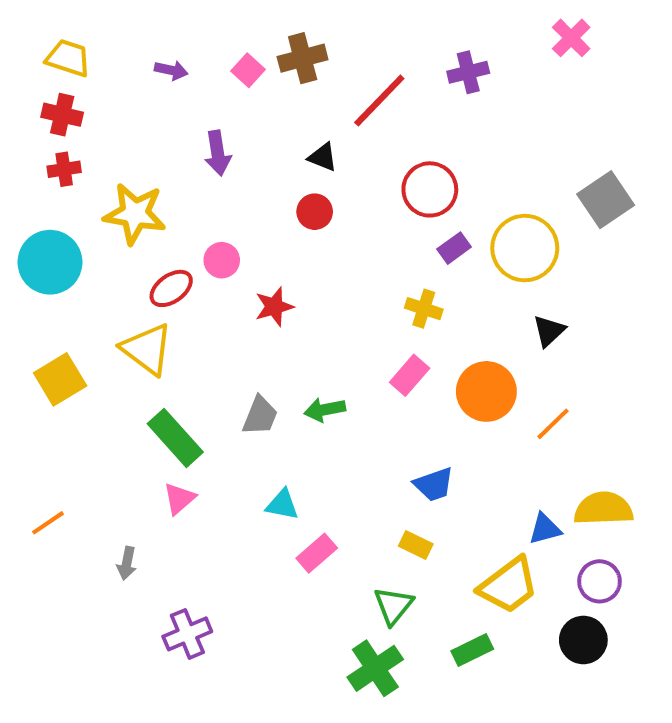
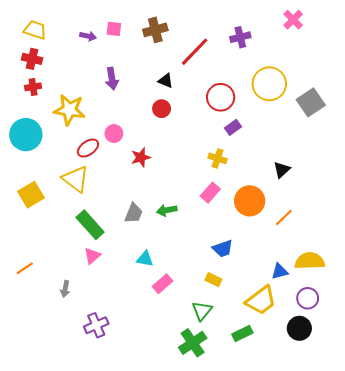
pink square: (248, 70) -> (114, 29), moved, turned -35
yellow circle: (525, 248) -> (269, 84), moved

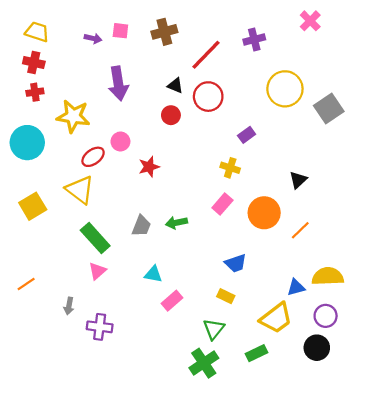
purple arrow: (112, 79) -> (118, 83), size x1.4
red circle: (221, 97) -> (208, 97), moved
purple cross: (96, 325) -> (100, 327), moved, turned 30

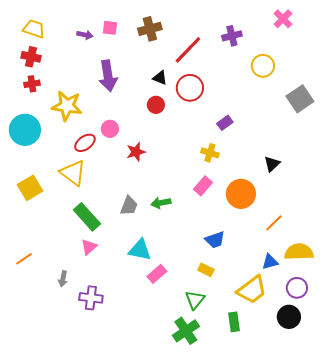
yellow circle: (285, 89) -> (263, 66), moved, size x0.7
orange line: (300, 230) -> (274, 223), moved
cyan triangle: (153, 274) -> (140, 250), size x1.4
green rectangle: (256, 353) -> (234, 322), turned -72

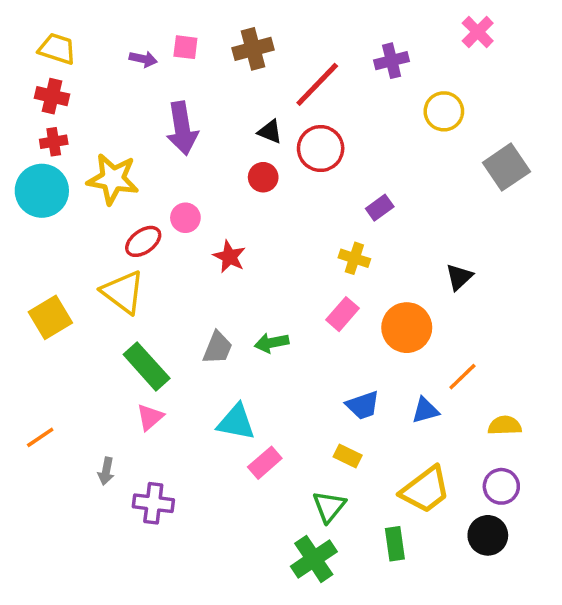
cyan circle: (25, 130) -> (42, 191), moved
red star: (136, 152) -> (229, 257), turned -30
yellow semicircle: (299, 252) -> (505, 426), size x0.7
blue triangle: (270, 262) -> (425, 410), moved

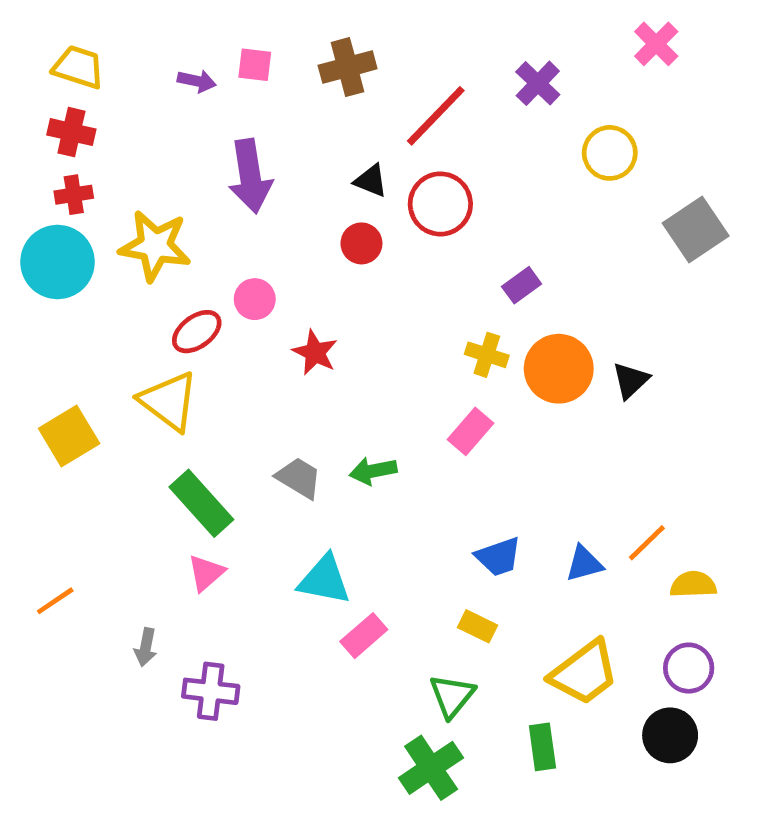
purple cross: (392, 61) -> (538, 83), turned -32
orange circle: (407, 328) -> (559, 369), moved
gray trapezoid: (218, 348) -> (299, 478), turned -81
orange line: (462, 377) -> (647, 543), moved

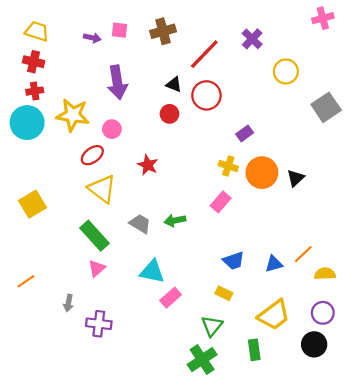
pink cross: (656, 44) -> (323, 18), moved, turned 30
pink circle: (255, 299) -> (112, 129), moved
yellow triangle: (169, 401) -> (102, 189), moved

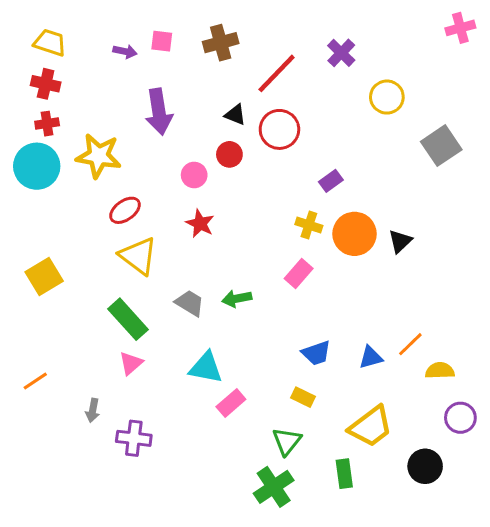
pink cross: (323, 18) -> (460, 28), moved
pink circle: (112, 129) -> (194, 175), moved
purple circle: (323, 313) -> (460, 418), moved

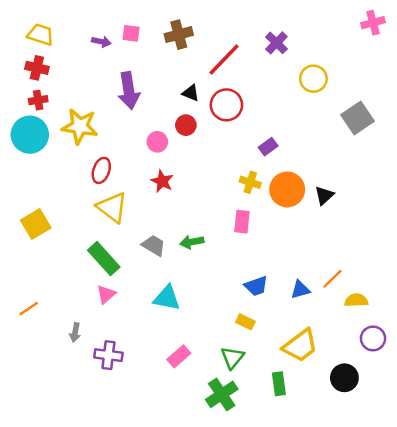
red ellipse: (125, 210) -> (101, 170), turned -35
pink rectangle: (299, 274) -> (242, 222), turned -35
pink rectangle: (231, 403) -> (179, 356), moved

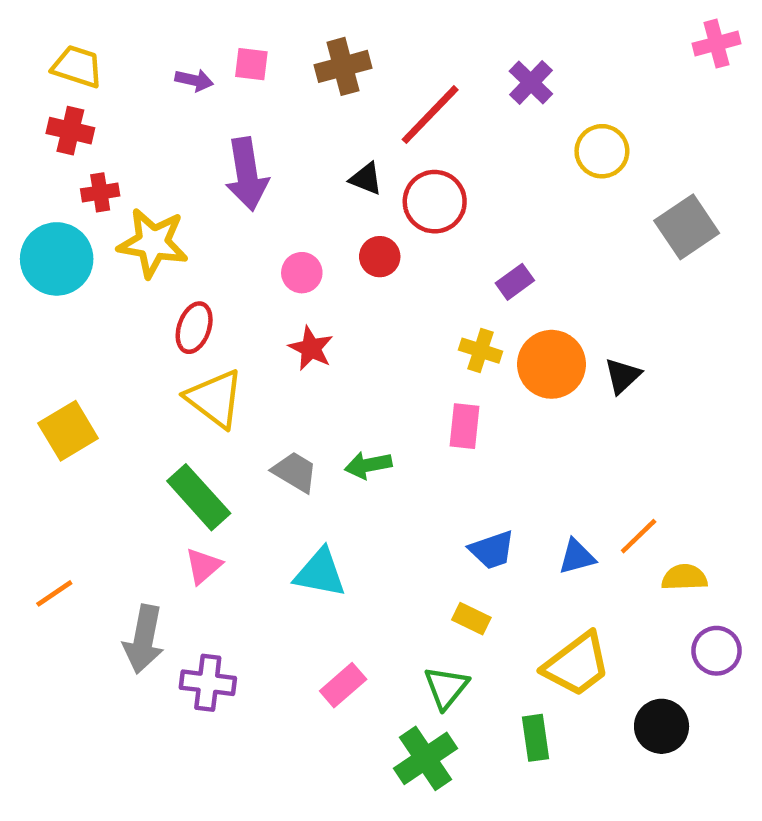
red cross: (38, 100) -> (100, 192), moved
red circle: (186, 125) -> (380, 257), moved
gray arrow: (75, 332) -> (144, 639), size x1.8

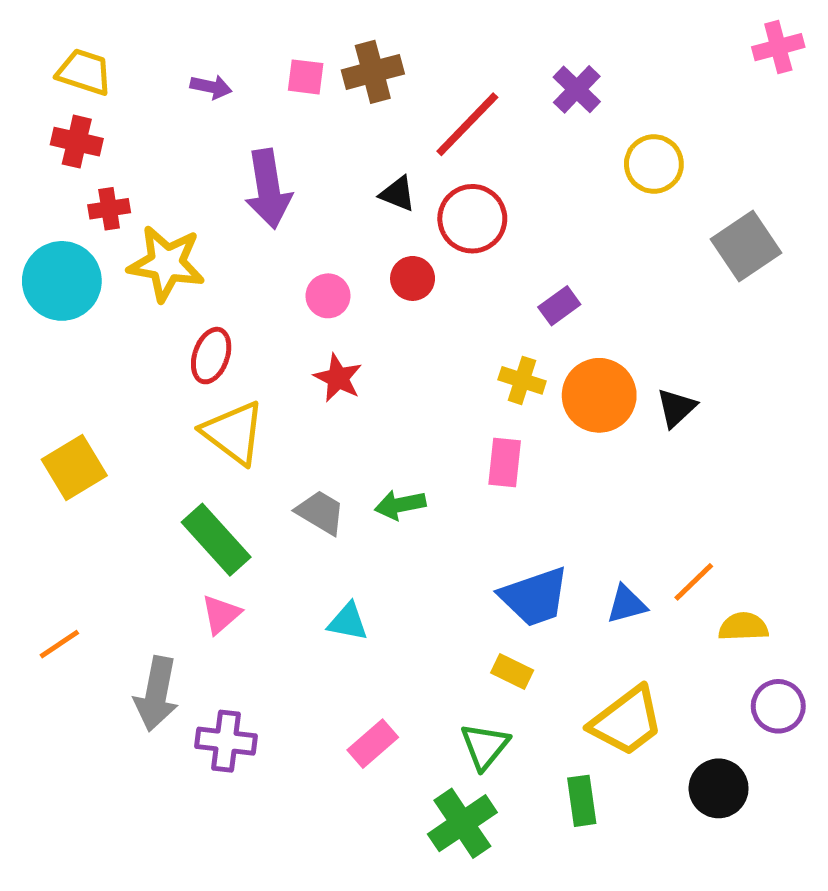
pink square: (251, 64) -> (306, 77), moved
blue trapezoid: (492, 550) -> (534, 597), size x1.4
cyan triangle: (320, 573) -> (348, 622), size x0.7

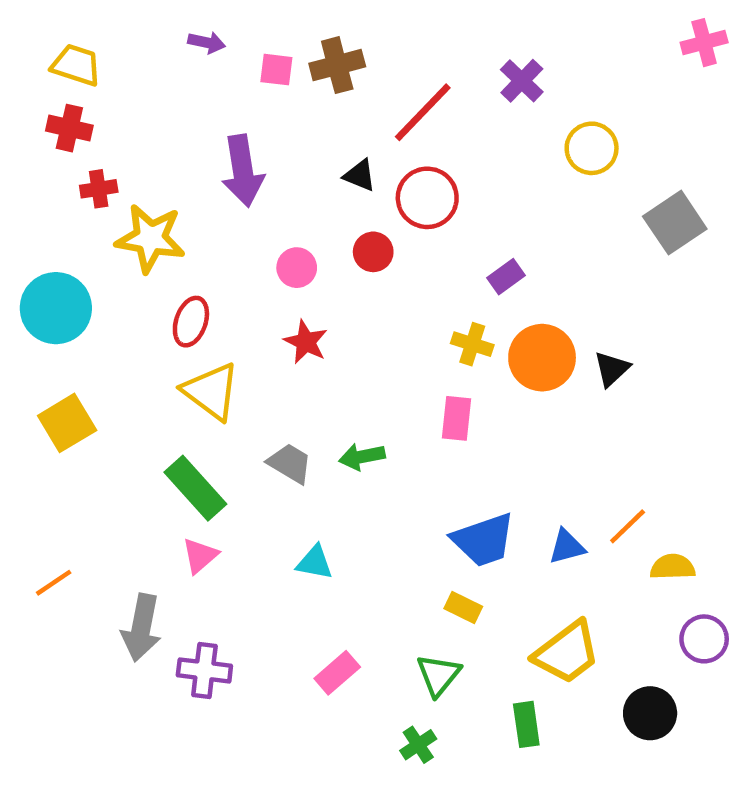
purple arrow: (211, 87) -> (207, 43), moved
cyan circle: (62, 281) -> (56, 308), moved
green cross: (462, 823) -> (418, 745), size x0.6

